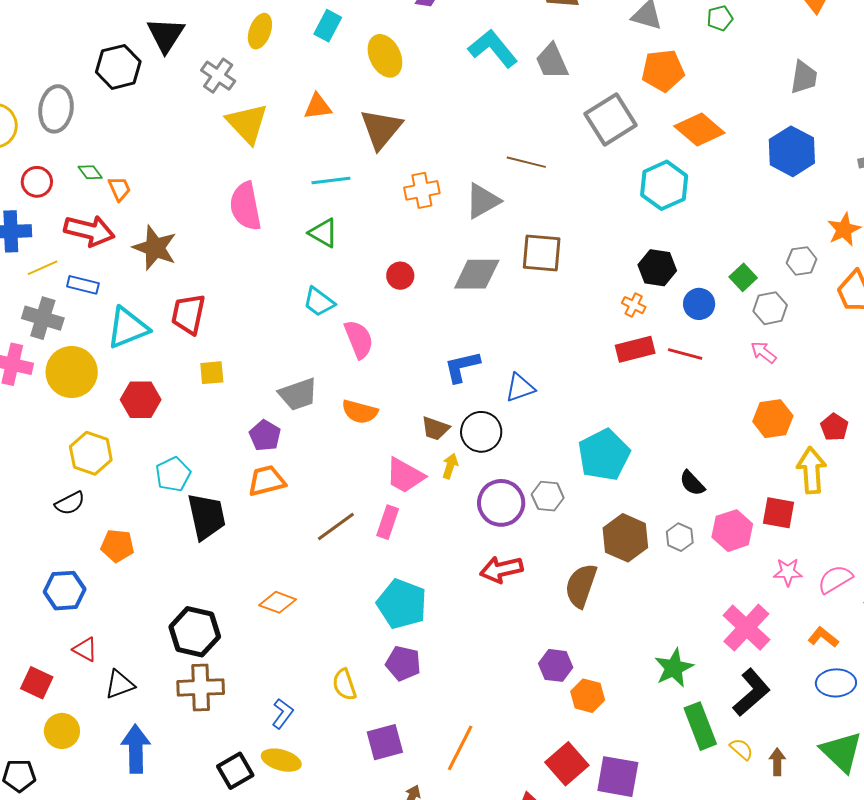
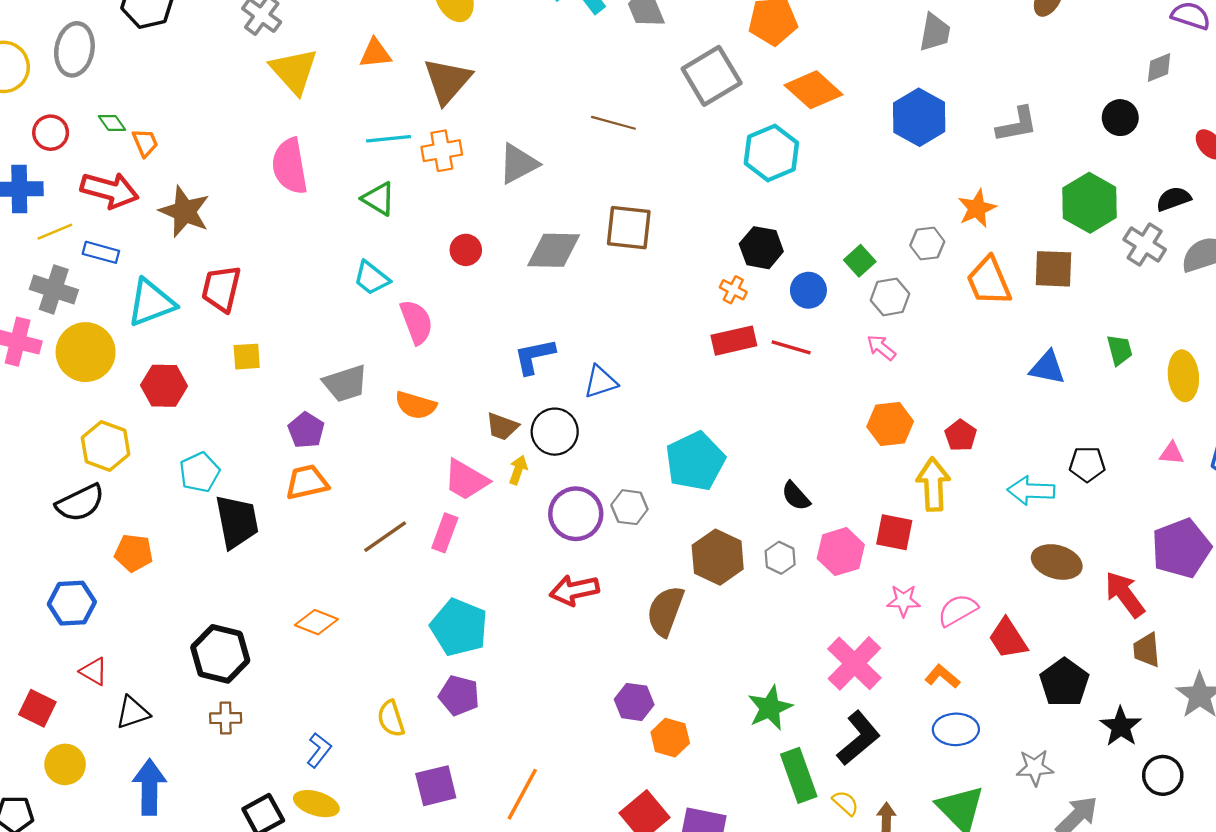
orange cross: (422, 190) -> (442, 151), moved
gray triangle: (483, 201) -> (518, 164), moved
black semicircle: (70, 503) -> (80, 503), size x1.4
brown cross: (201, 687) -> (226, 718), size x0.6

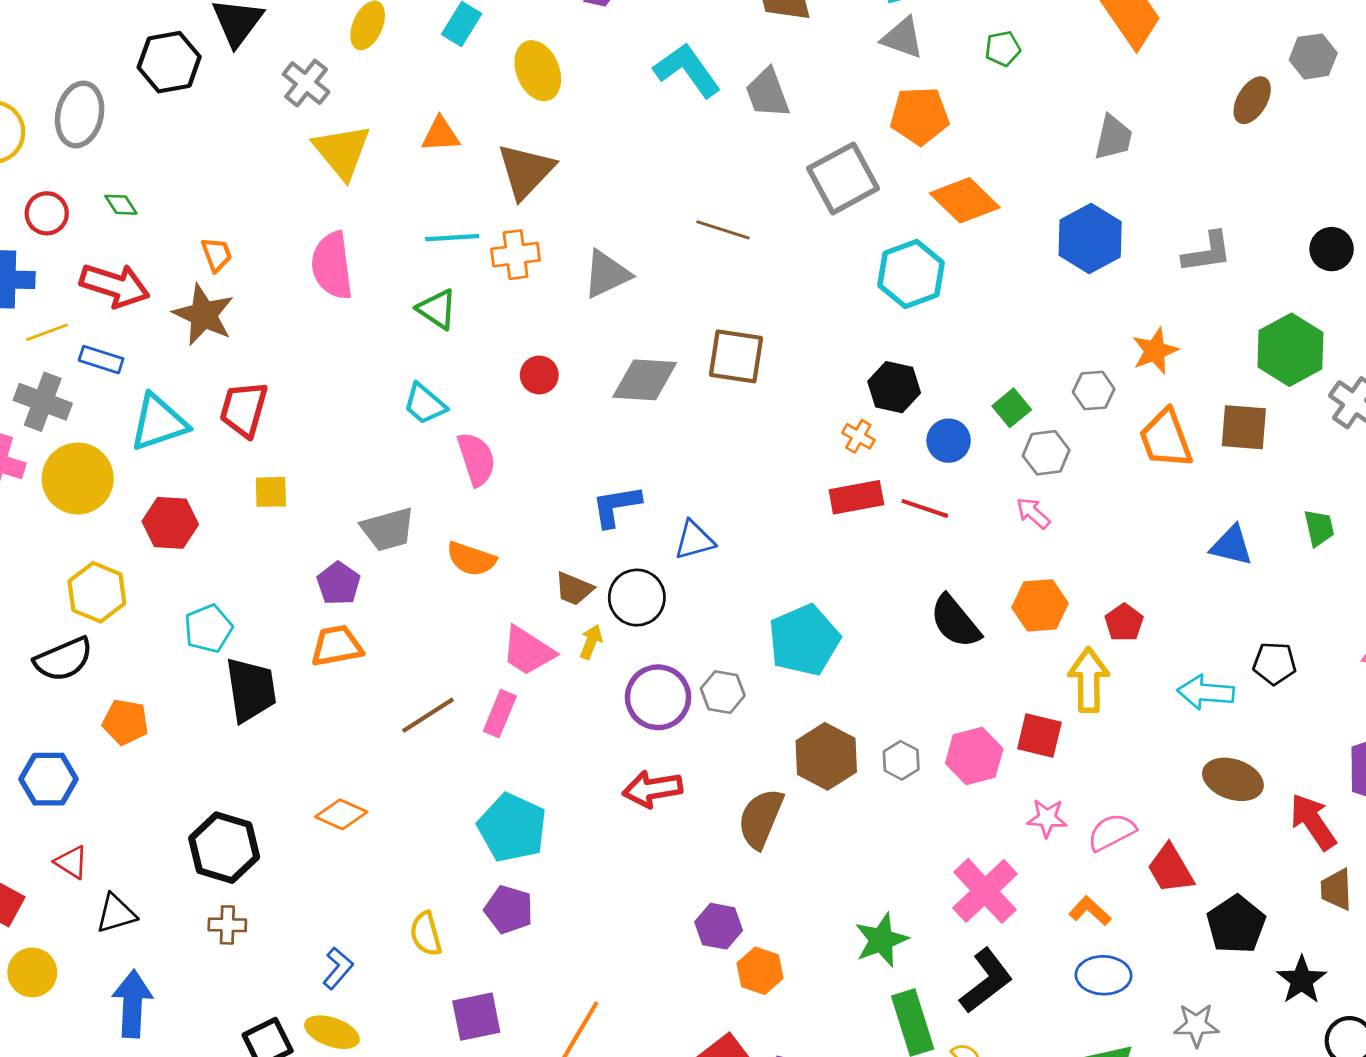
orange trapezoid: (145, 143) -> (217, 254), moved
black semicircle: (796, 496) -> (955, 622), moved, size x1.5

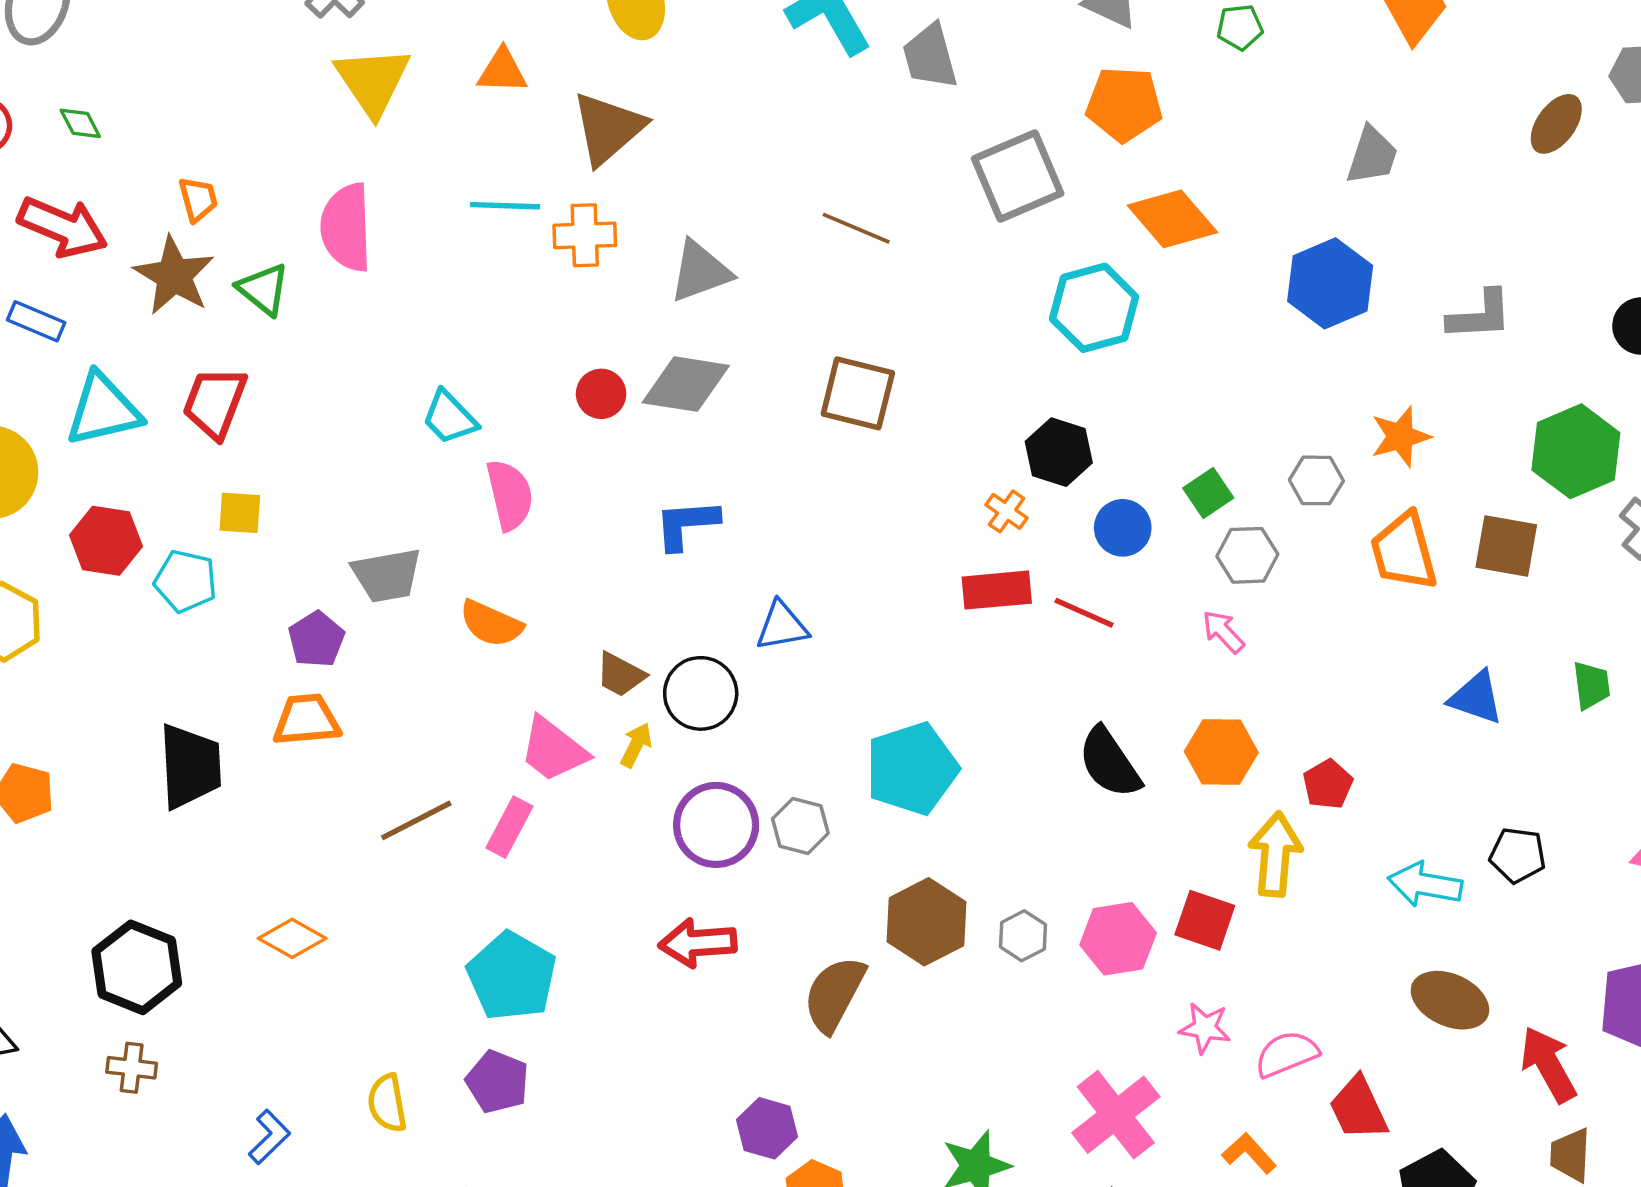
green triangle: (437, 309) -> (263, 289), moved
gray diamond: (645, 380) -> (686, 384), moved
blue L-shape: (616, 506) -> (687, 524), moved
cyan pentagon: (208, 629) -> (185, 581), moved, turned 30

